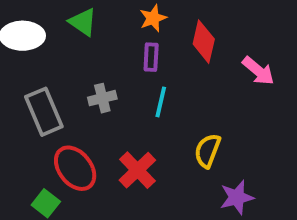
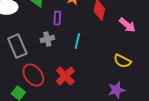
purple rectangle: (151, 57) -> (57, 18), moved
yellow semicircle: (208, 151) -> (122, 61), moved, turned -84

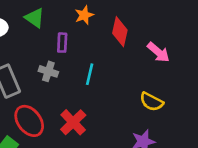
gray cross: (47, 39) -> (48, 71), turned 32

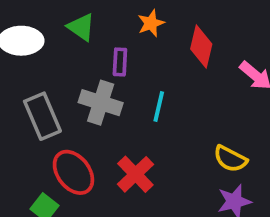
gray cross: (48, 71) -> (101, 103), size x1.5
yellow semicircle: (151, 102) -> (230, 159), moved

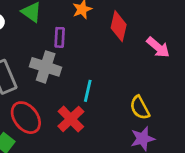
cyan line: (159, 107) -> (88, 91), moved
yellow semicircle: (230, 159) -> (140, 108), turned 35

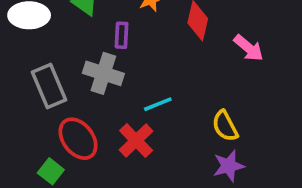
cyan line: (88, 91) -> (158, 104), turned 55

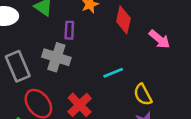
cyan line: (158, 104) -> (113, 73), moved

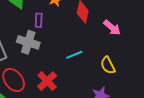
yellow semicircle: (143, 95) -> (108, 65), moved

